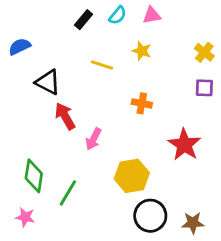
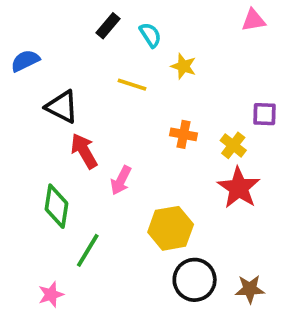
cyan semicircle: (118, 15) -> (150, 35), moved, turned -72
pink triangle: (152, 15) -> (253, 20), moved
yellow cross: (204, 52) -> (233, 145), moved
green diamond: (34, 176) -> (56, 206), moved
pink star: (25, 217) -> (51, 295), moved, turned -30

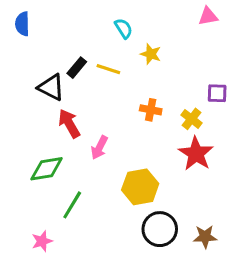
black rectangle: (108, 26) -> (77, 68), moved
blue semicircle: (25, 61) -> (22, 24), moved, turned -65
green diamond: (56, 206) -> (47, 169), turned 72

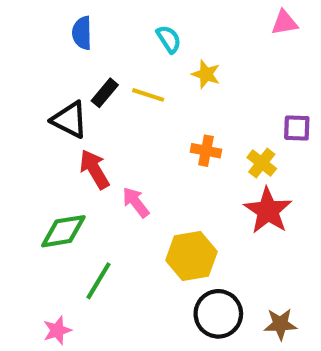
blue semicircle: (22, 24) -> (82, 33), moved
pink arrow: (99, 148) -> (136, 202), turned 115

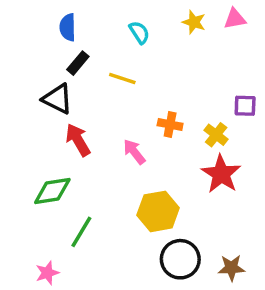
yellow star: (206, 74) -> (194, 22), moved
black rectangle: (105, 93) -> (78, 63), moved
pink arrow: (136, 202) -> (134, 152), moved

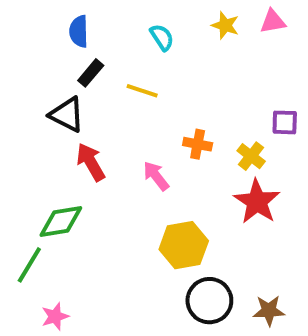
green line: (81, 232) -> (29, 265), moved

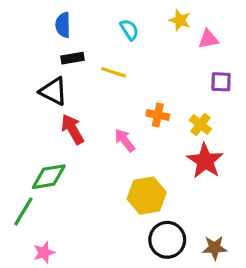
pink triangle: (273, 21) -> (208, 39), moved
black rectangle: (91, 73) -> (72, 58), turned 40
purple square: (285, 122) -> (221, 82), moved

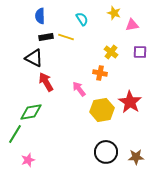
yellow line: (114, 72) -> (66, 37), moved
yellow cross: (200, 124) -> (111, 52), moved
yellow hexagon: (147, 196) -> (102, 110), moved

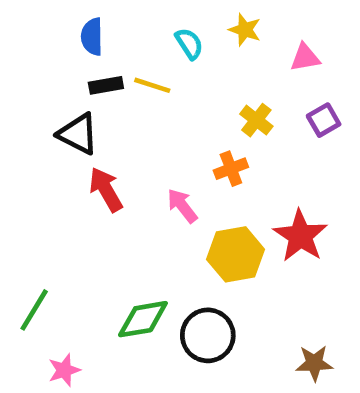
yellow star: (114, 13) -> (245, 30), moved
purple square: (140, 52) -> (324, 120), turned -32
orange cross: (100, 73) -> (231, 169), turned -32
green diamond: (31, 112) -> (143, 319), moved
black circle: (106, 152) -> (208, 335), moved

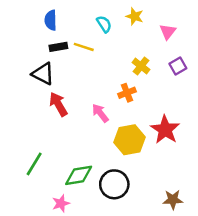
pink triangle: (305, 58) -> (168, 32), turned -42
green line: (34, 310) -> (34, 164), moved
pink star: (64, 370) -> (61, 203), moved

